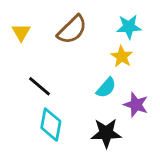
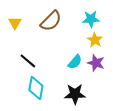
yellow star: (122, 57) -> (95, 40), moved
purple star: (136, 105) -> (96, 63), moved

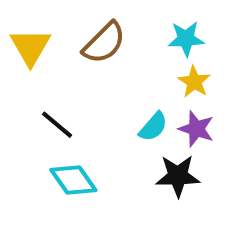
yellow triangle: (15, 23) -> (30, 47), size x1.5
cyan diamond: (36, 88) -> (73, 180), turned -45
black star: (75, 94) -> (178, 176), moved

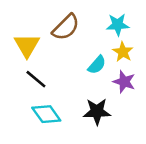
yellow triangle: (30, 47) -> (27, 45), moved
cyan semicircle: (153, 127) -> (97, 65), moved
black star: (178, 176) -> (97, 112), moved

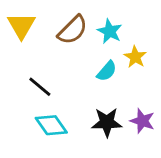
cyan star: (118, 25) -> (110, 31), moved, turned 30
yellow triangle: (27, 45) -> (21, 26), moved
purple star: (124, 82) -> (142, 121), moved

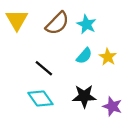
yellow star: (135, 57) -> (108, 57), moved
black line: (40, 87) -> (44, 68), moved
purple star: (142, 121) -> (112, 106), moved

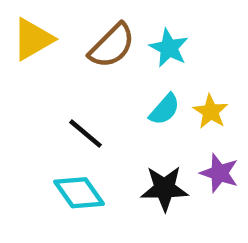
yellow triangle: (17, 20) -> (33, 39), turned 30
purple star: (112, 106) -> (219, 173), moved

